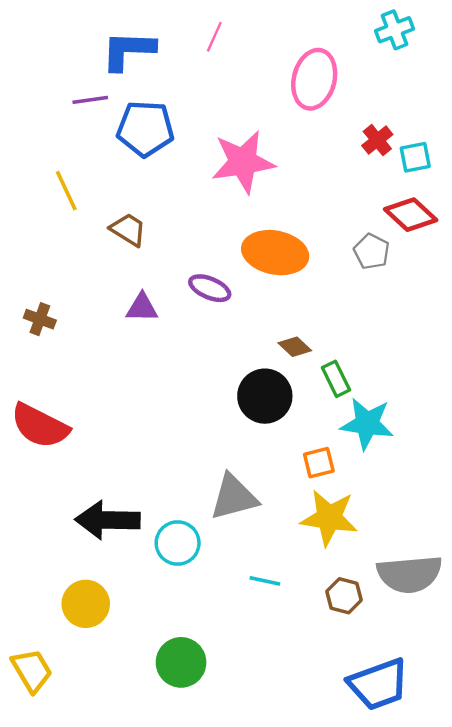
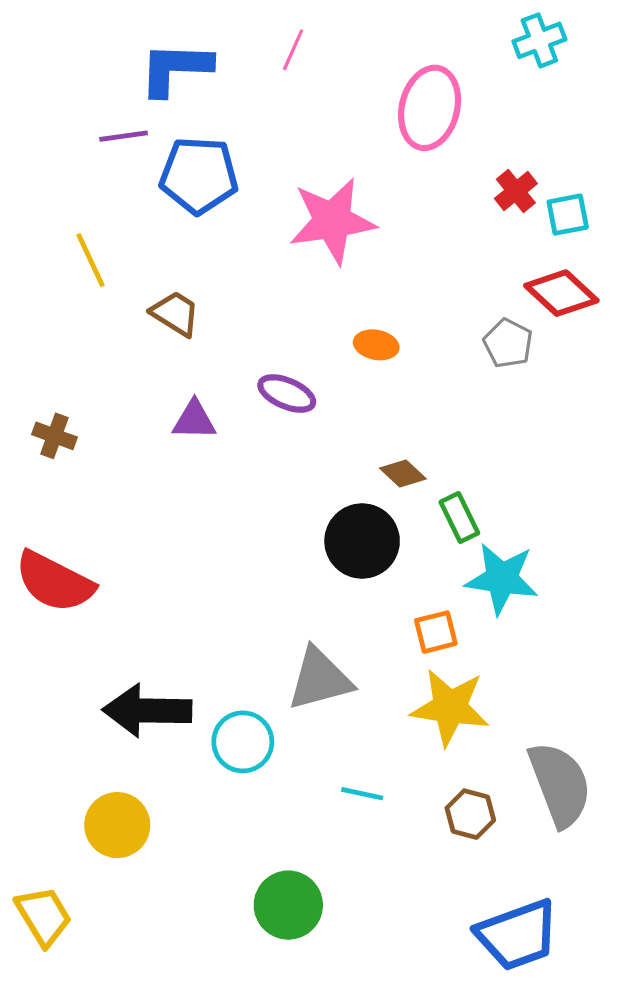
orange ellipse: (275, 253) -> (376, 345), size x0.5
gray semicircle: (409, 574) -> (560, 784), turned -106
green circle: (181, 662) -> (288, 905), moved

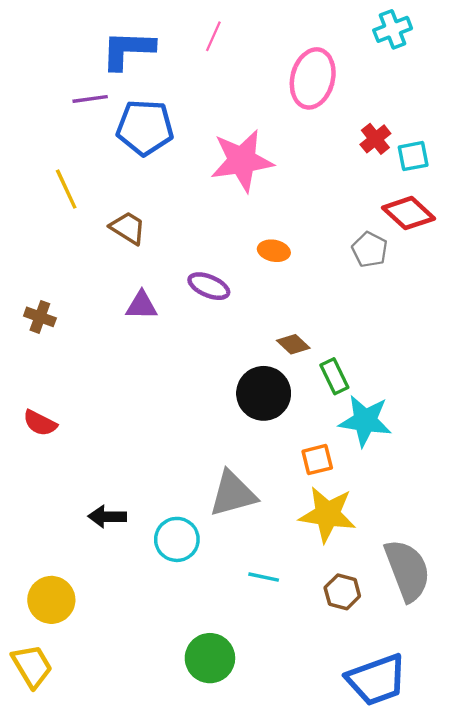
red semicircle: (54, 582) -> (40, 423), size x0.6
black arrow: (147, 710) -> (107, 517), size x0.6
yellow circle: (117, 825) -> (51, 600), moved

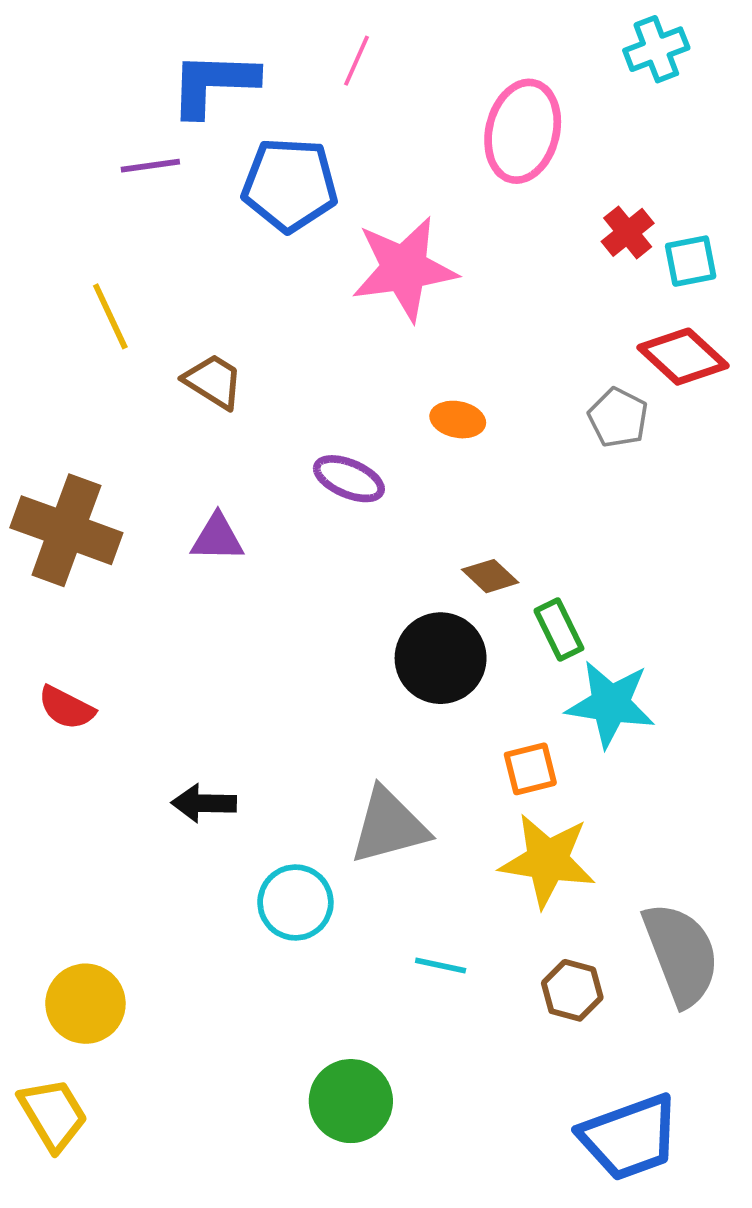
blue pentagon: (145, 127) -> (290, 185), moved
purple triangle: (141, 305) -> (217, 538), moved
brown cross: (40, 317) -> (66, 530), size x2.0
black arrow: (107, 517) -> (204, 803), moved

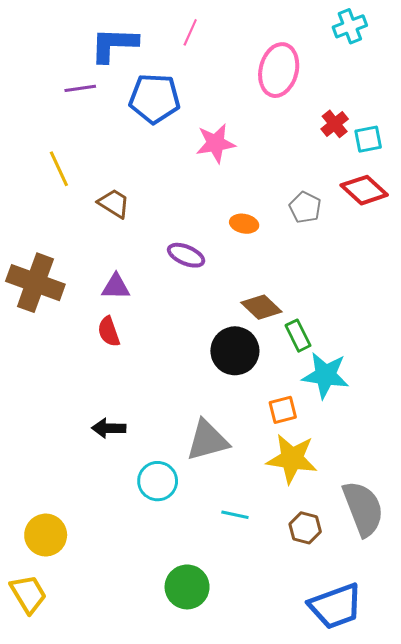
pink star: (404, 269) -> (216, 143), size x0.7
gray pentagon: (618, 418) -> (305, 207), moved
brown diamond: (490, 576) -> (261, 307), size x1.4
red semicircle: (66, 708) -> (109, 332), moved, turned 44

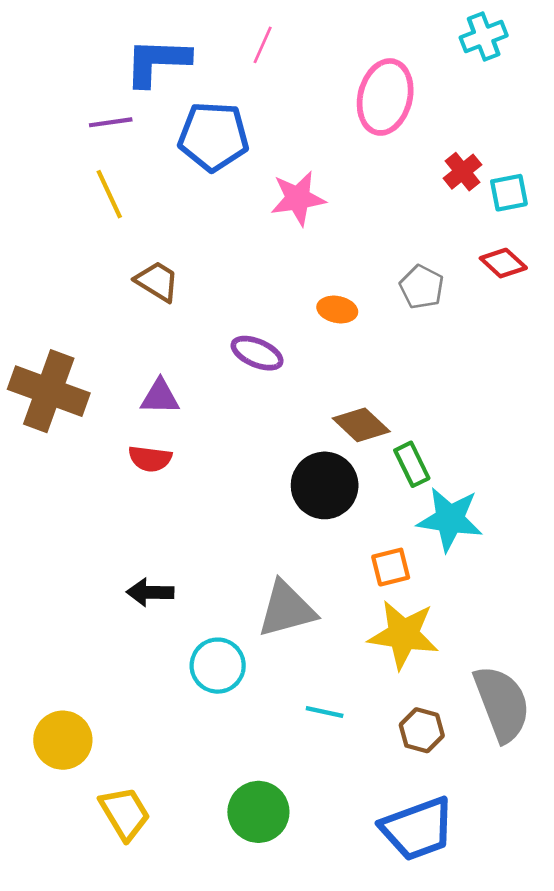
yellow line: (59, 169) -> (109, 194), moved
red diamond: (364, 190) -> (503, 263), size x0.7
red semicircle: (109, 332) -> (150, 459), turned -64
yellow trapezoid: (28, 594) -> (125, 813), moved
blue trapezoid: (336, 606) -> (417, 829), moved

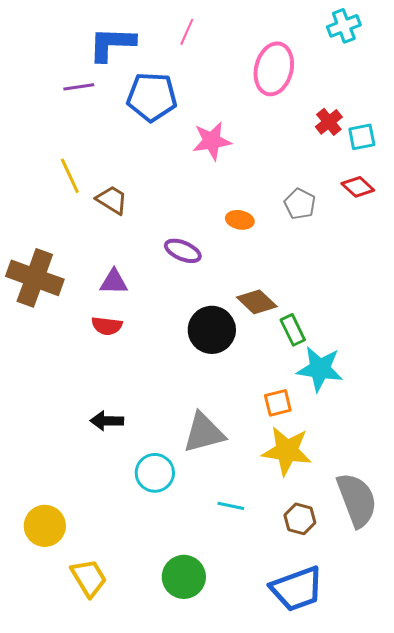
yellow line: (109, 194) -> (70, 176), moved
black circle: (325, 485) -> (212, 330), moved

